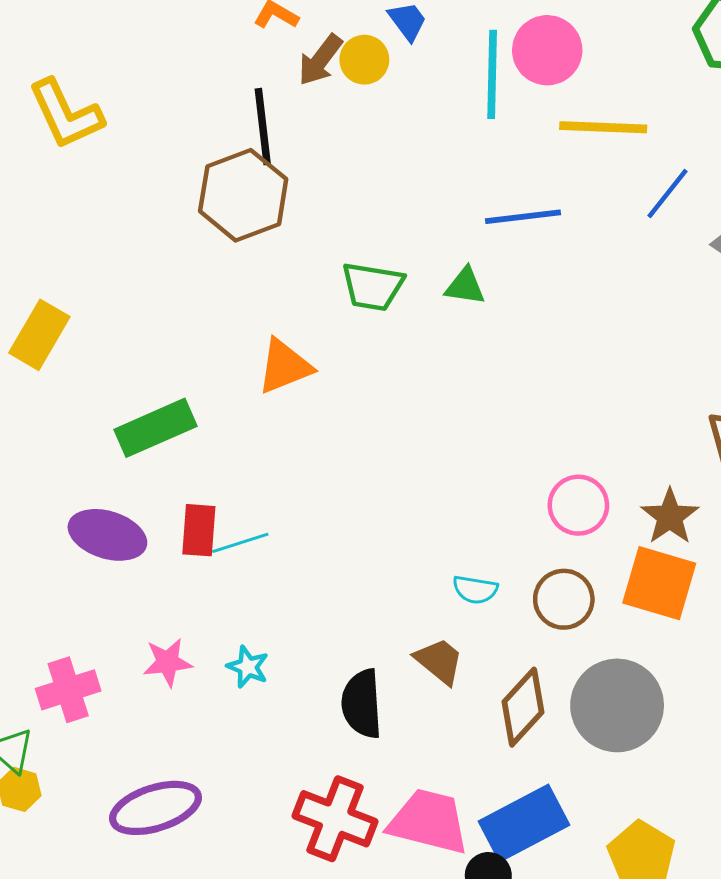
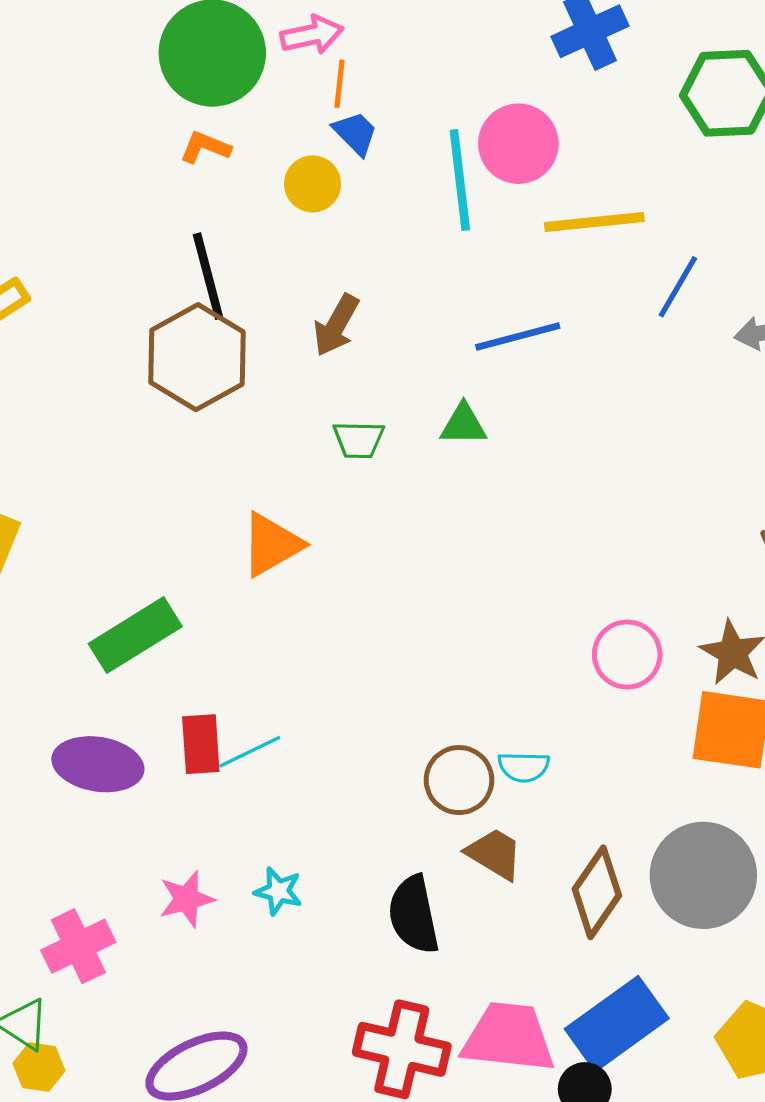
brown arrow: (320, 60) -> (336, 325), moved
green trapezoid: (373, 286) -> (359, 440), size x0.7
brown circle: (564, 599) -> (459, 780), moved

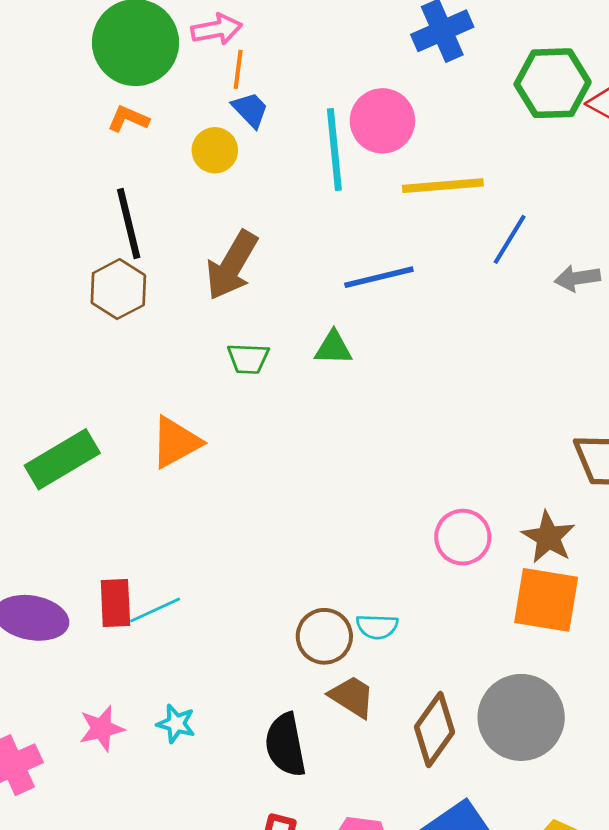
brown arrow: (336, 325) -> (232, 265), size x1.4
brown hexagon: (197, 357) -> (118, 289), size x0.7
green rectangle: (135, 635) -> (62, 459), moved

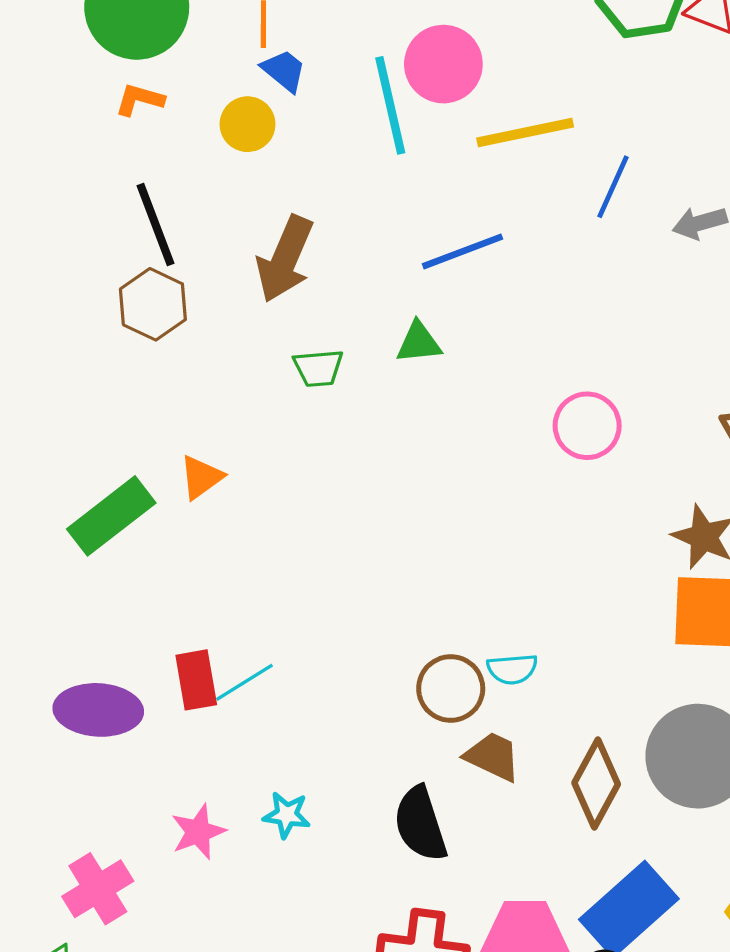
orange triangle: (176, 442) -> (201, 477), moved, size x0.7
pink circle: (463, 537) -> (587, 426), moved

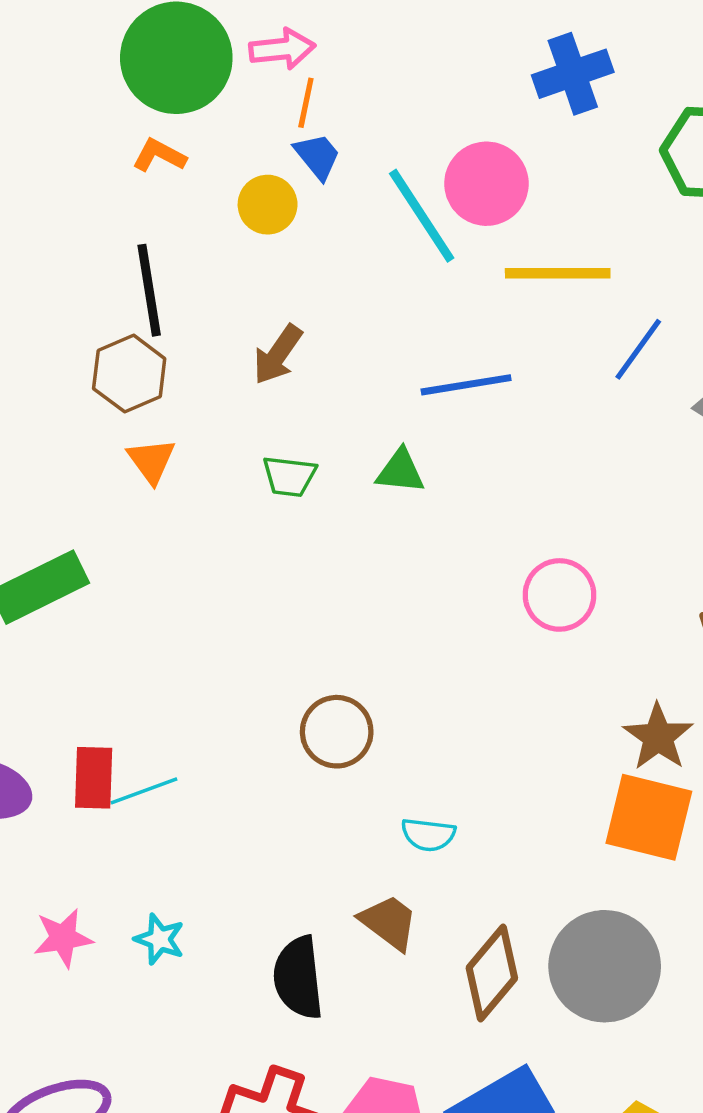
cyan line: (390, 105) -> (422, 216), turned -32
brown arrow: (285, 259) -> (278, 354), size x0.7
orange triangle: (201, 477) -> (151, 461), moved, turned -42
brown circle: (451, 688) -> (337, 732), moved

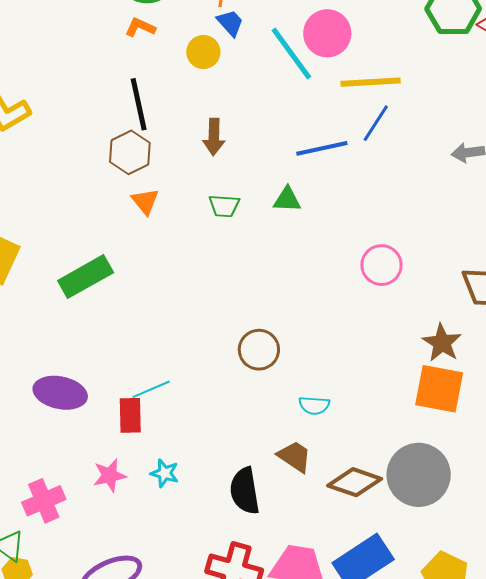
blue line: (638, 349) -> (376, 123), moved
brown arrow: (278, 354) -> (214, 137), turned -30
red rectangle: (94, 778) -> (130, 415), moved
brown diamond: (492, 973) -> (355, 482), turned 72

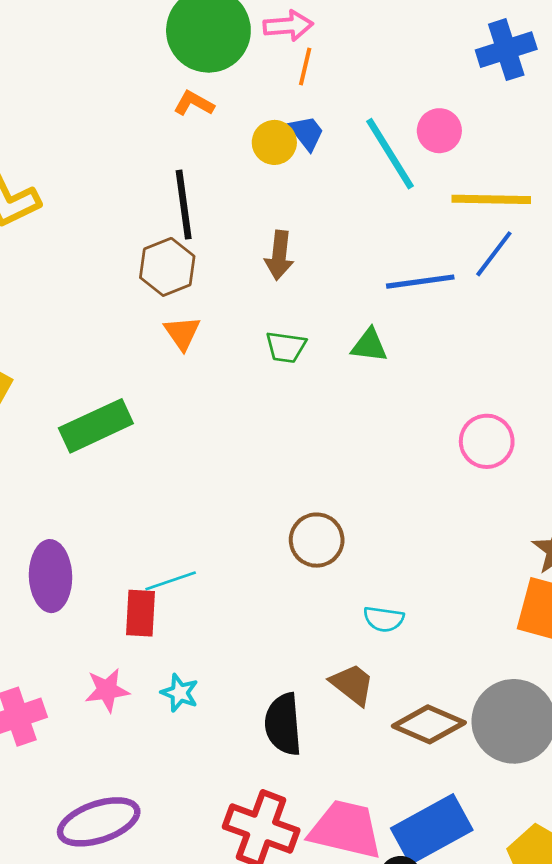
blue trapezoid: (230, 23) -> (307, 133), moved
pink circle: (327, 33) -> (439, 131), size x0.7
purple ellipse: (60, 393) -> (51, 576), turned 72

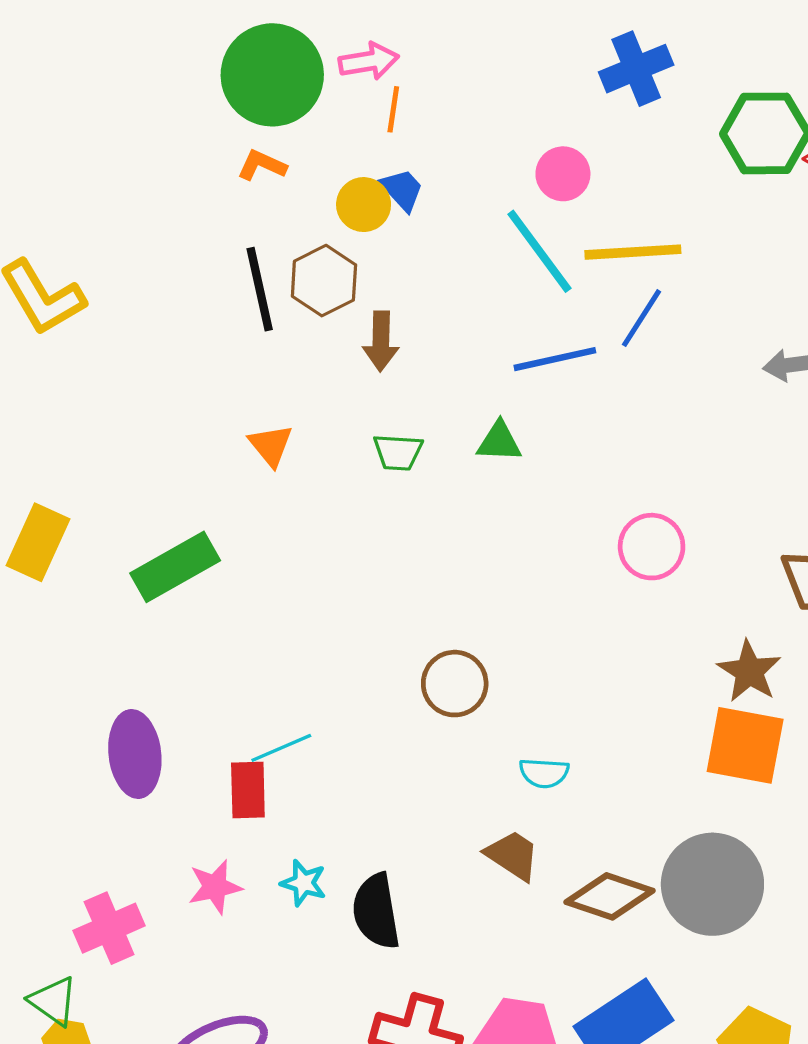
cyan line: (390, 154) -> (539, 251), moved
brown hexagon: (167, 267) -> (324, 281), moved
black semicircle: (283, 724) -> (376, 911), moved

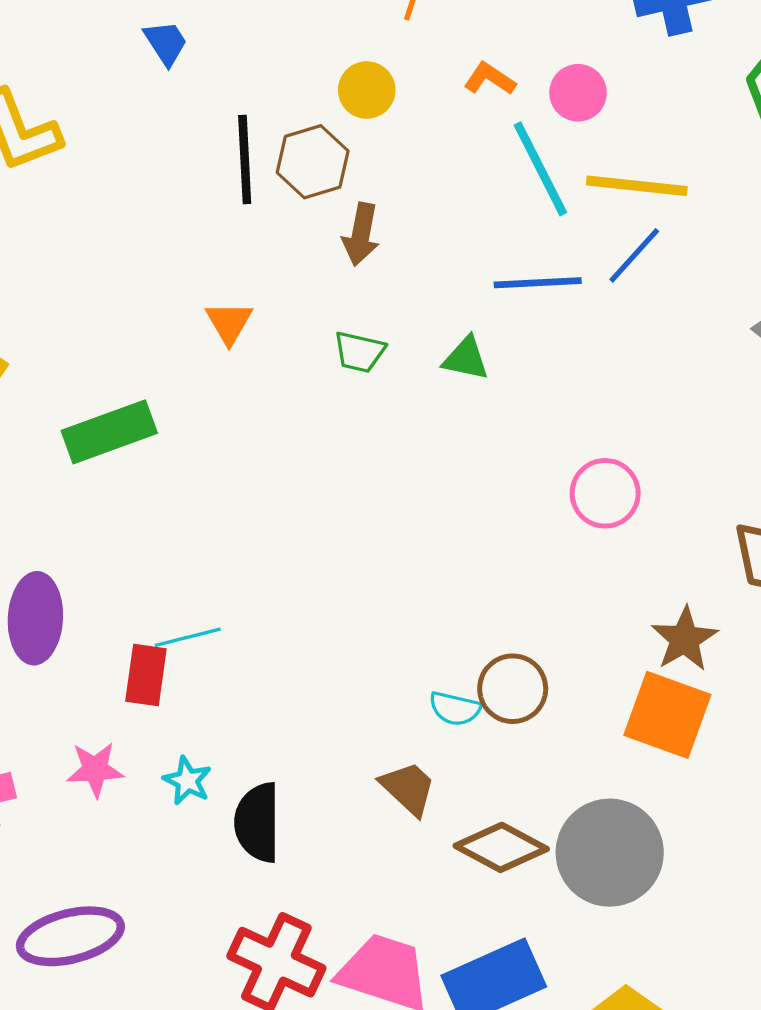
orange L-shape: (262, 165) -> (490, 79), moved
blue trapezoid: (402, 190) -> (166, 43), moved
brown circle: (455, 684) -> (513, 689), moved

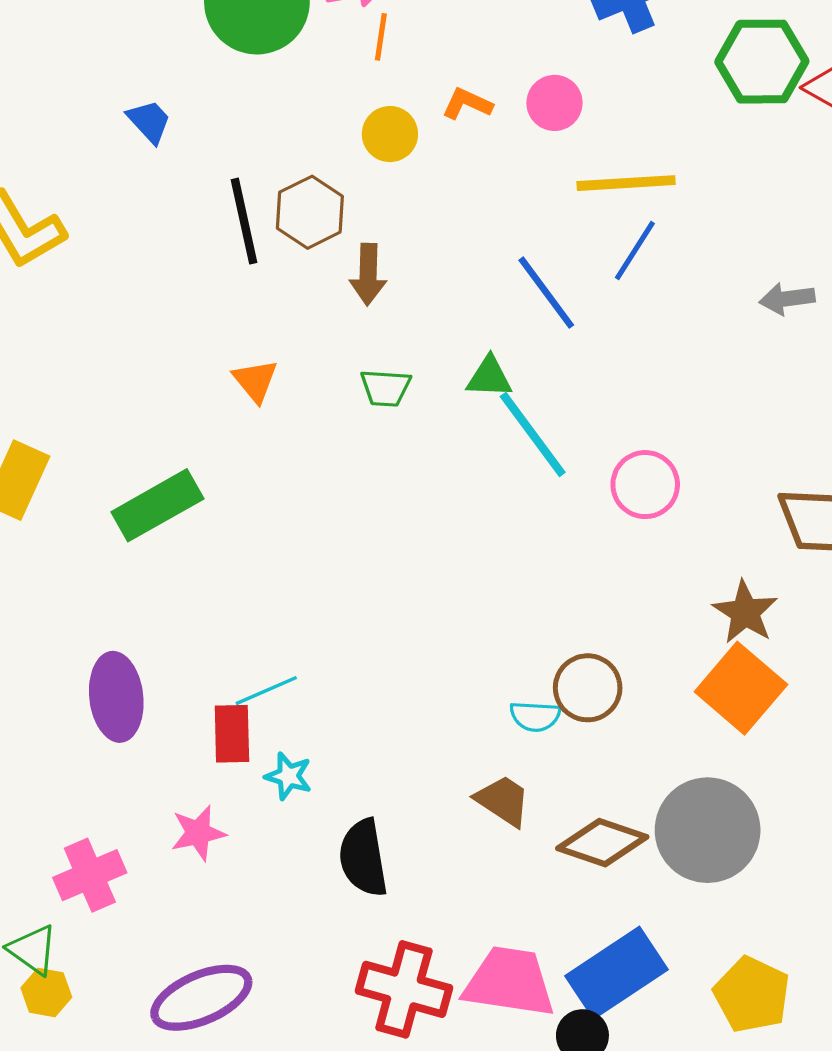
yellow circle: (367, 90) -> (390, 134), moved
cyan line: (540, 169) -> (533, 434), moved
blue line: (538, 283) -> (546, 293), turned 66
orange square: (667, 715) -> (741, 688), turned 30
cyan star: (187, 781) -> (288, 776), moved

